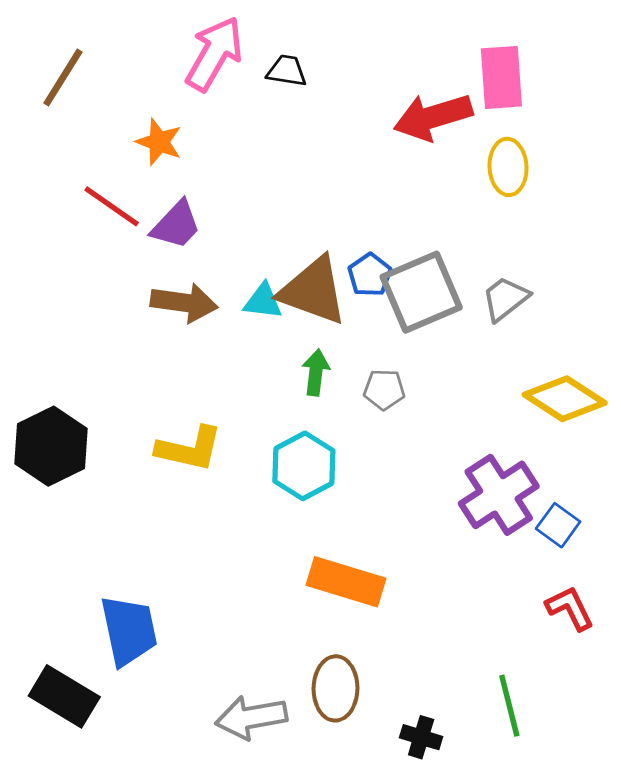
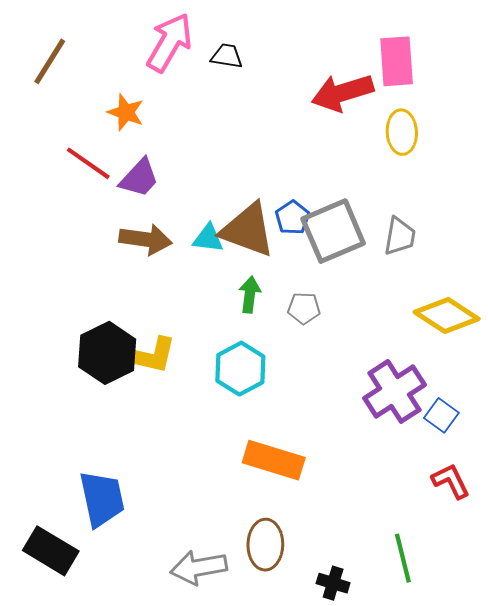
gray trapezoid: (505, 299) -> (400, 236), turned 138
black hexagon: (51, 446) -> (107, 353), moved

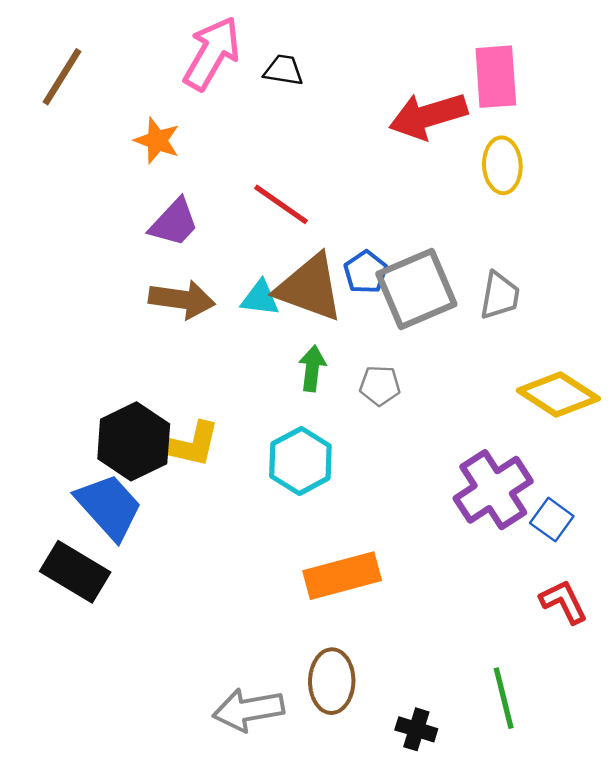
red line: (88, 163) -> (281, 204), moved
orange rectangle: (274, 460) -> (342, 576), turned -32
blue trapezoid: (102, 499) -> (109, 507), moved, turned -30
black rectangle: (51, 551) -> (75, 572), moved

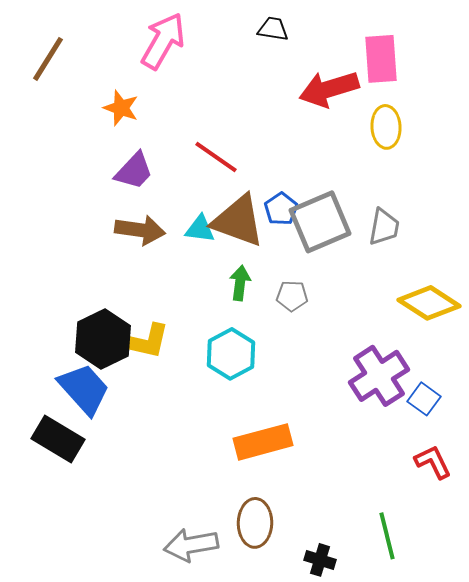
black trapezoid: (284, 70) -> (273, 29), moved

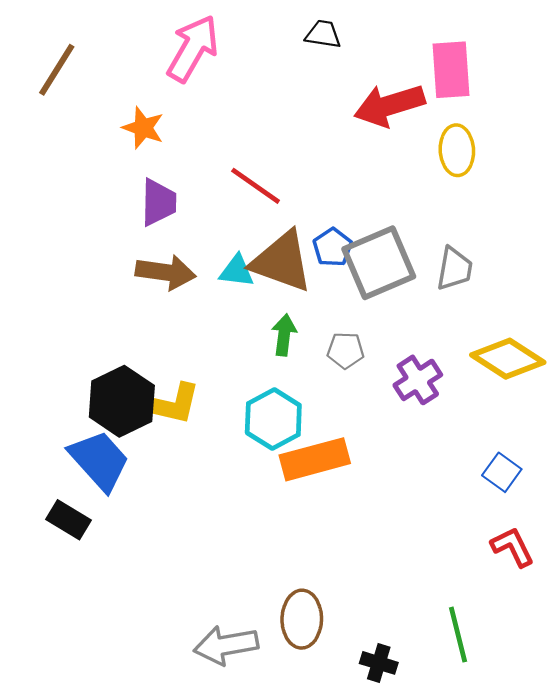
purple trapezoid: (134, 171) -> (159, 202), turned -42
purple cross: (379, 376) -> (418, 380), moved, size x0.7
black rectangle: (58, 439) -> (69, 520), size x0.7
orange rectangle: (263, 442) -> (315, 459), moved

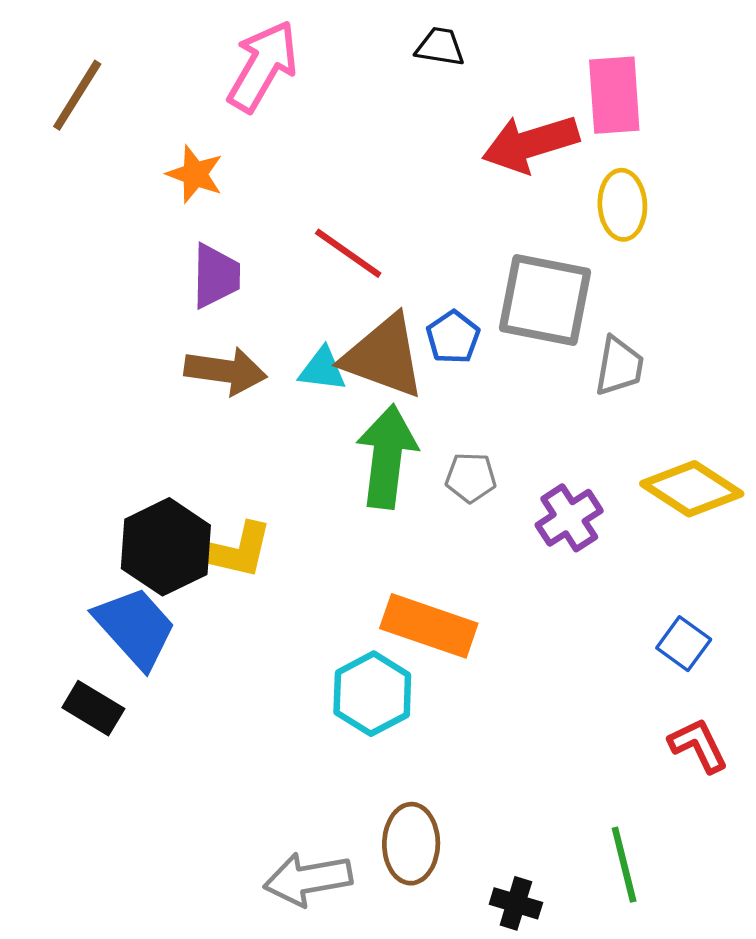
gray square: (379, 263) -> (545, 300), moved, turned 34
green arrow: (284, 335) -> (387, 456), size x1.8
cyan hexagon: (273, 419) -> (372, 694), moved
orange rectangle: (315, 459) -> (429, 626), turned 34

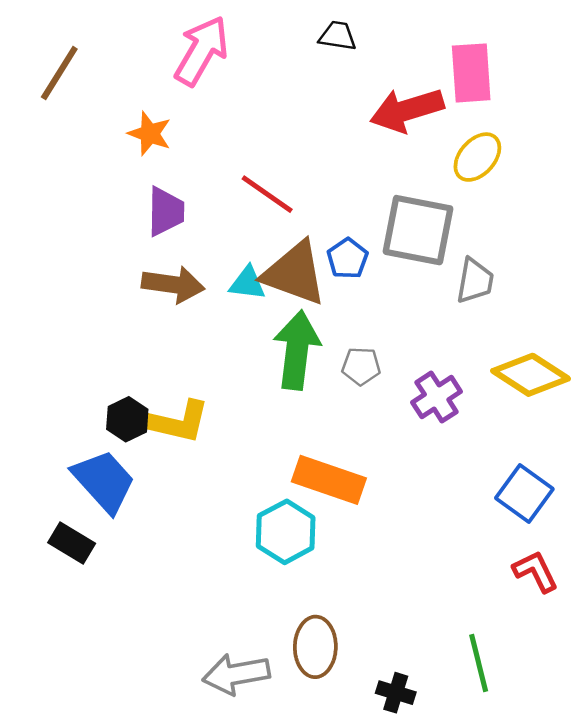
yellow ellipse: (622, 205) -> (477, 157), turned 45
black hexagon: (166, 547) -> (127, 419), size x0.6
blue square: (684, 644) -> (524, 494), size x1.4

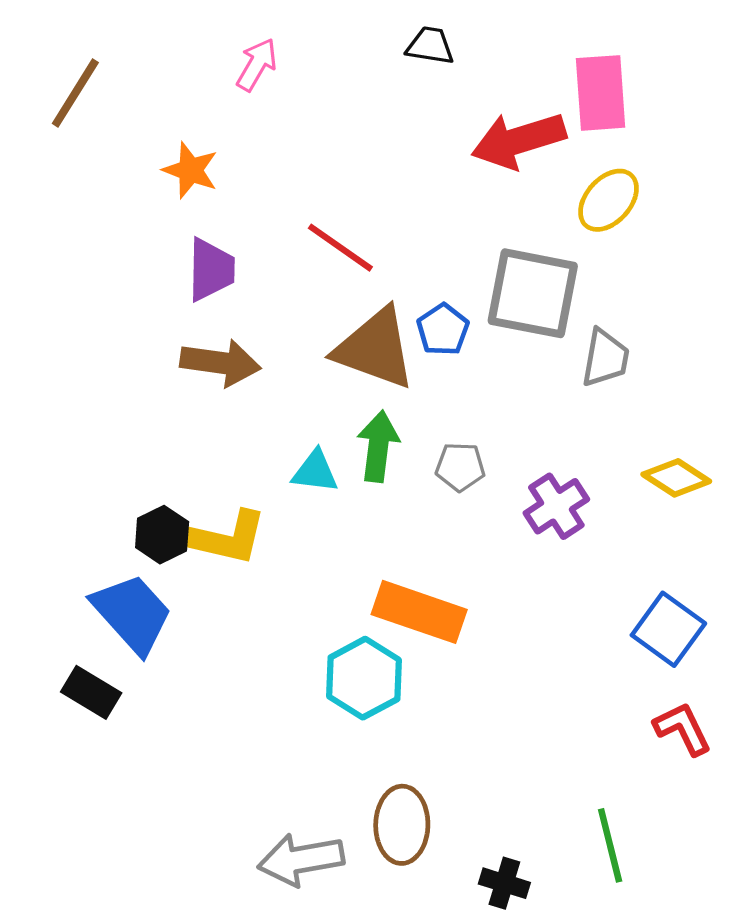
pink arrow: (202, 51) -> (257, 65), size x0.6
cyan triangle: (247, 283) -> (315, 472), moved
green arrow: (297, 350) -> (378, 446), size x0.7
yellow diamond: (531, 375) -> (676, 478), size x0.7

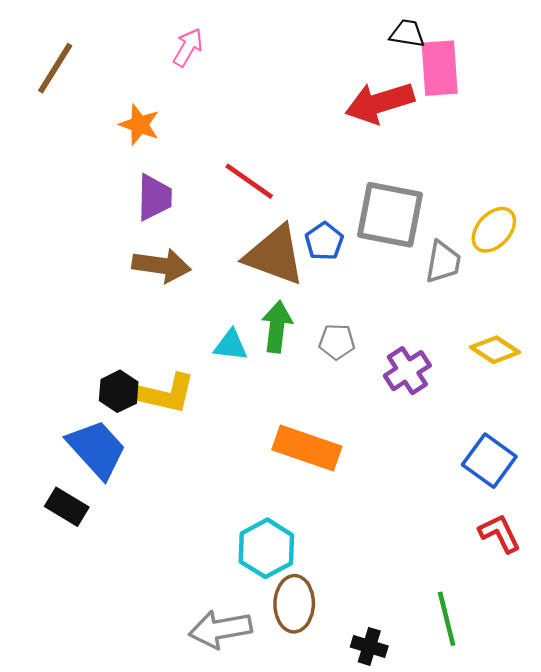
black trapezoid: (430, 46) -> (407, 33), moved
yellow ellipse: (608, 200) -> (494, 230), moved
cyan hexagon: (364, 678) -> (266, 548), moved

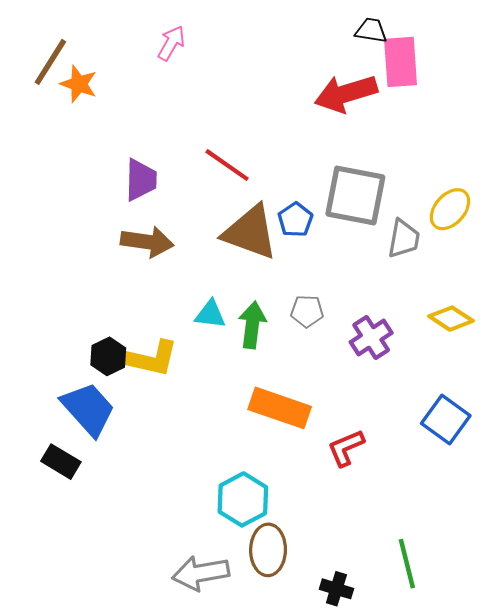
orange star: (139, 125) -> (79, 84), moved
green arrow: (277, 327) -> (252, 325), moved
red L-shape: (500, 533) -> (346, 448), moved, turned -87

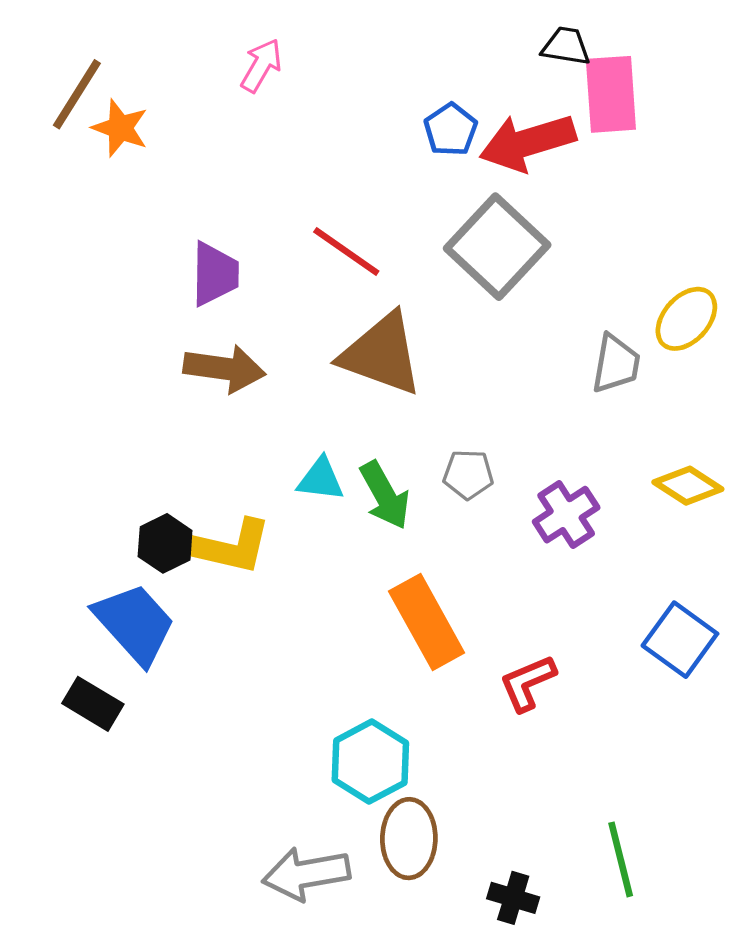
gray square: (355, 196) -> (497, 247), moved, turned 32
blue pentagon: (295, 220) -> (451, 130), moved
green arrow: (252, 325) -> (385, 495), turned 144
orange rectangle: (280, 408) -> (427, 622), turned 42

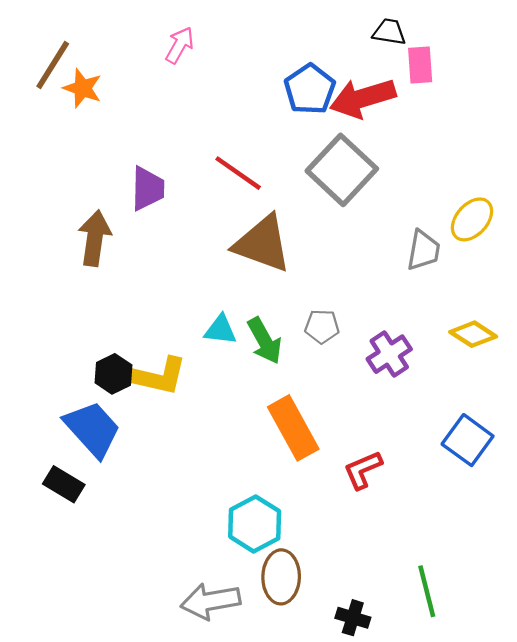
pink rectangle: (611, 94) -> (420, 65), size x0.7
blue pentagon: (451, 130) -> (310, 89), size x1.4
brown arrow: (224, 369) -> (95, 238), moved, turned -90

